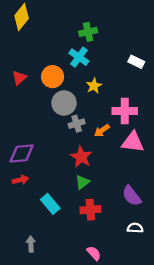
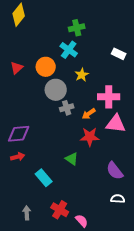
red star: (81, 157) -> (90, 137), moved, turned -30
green triangle: (82, 182) -> (72, 159), turned -48
red cross: (90, 210) -> (60, 210), moved, turned 36

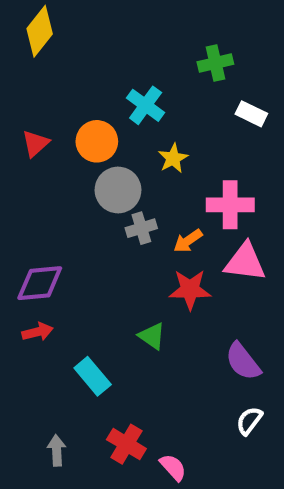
green cross: (77, 28) -> (215, 63), moved
white semicircle: (118, 199) -> (249, 421), turned -56

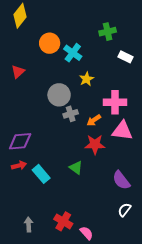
orange circle: (97, 141) -> (50, 43), moved
cyan rectangle: (93, 376) -> (41, 174), moved

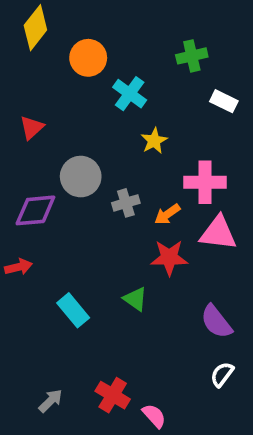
orange circle: (50, 43) -> (88, 58), moved
gray circle: (59, 95) -> (81, 177), moved
purple diamond: (20, 141) -> (35, 210), moved
red arrow: (19, 166) -> (18, 267), moved
gray arrow: (28, 225) -> (51, 401), turned 48

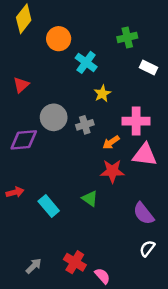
gray cross: (126, 203) -> (85, 125), moved
red arrow: (18, 267) -> (15, 192), moved

